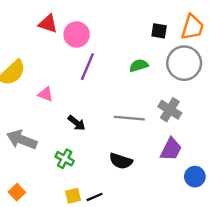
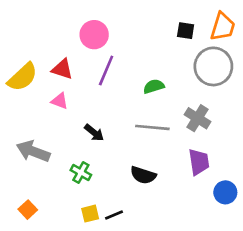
red triangle: (48, 24) -> (62, 69), moved
green semicircle: (139, 66) -> (154, 86), moved
purple trapezoid: (171, 149) -> (199, 162), turned -35

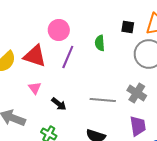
red triangle: (62, 69) -> (35, 56), size x1.4
green semicircle: (154, 86) -> (100, 43), moved, turned -77
pink triangle: (60, 101) -> (35, 88), moved, turned 32

